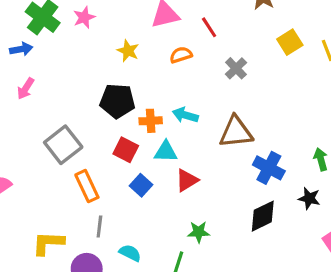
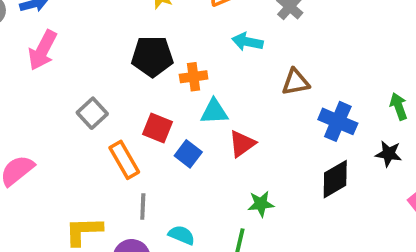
pink arrow: (26, 89) -> (43, 50), size x1.5
cyan arrow: (185, 115) -> (247, 42), moved
brown triangle: (236, 132) -> (296, 82), size x0.7
gray square: (63, 145) -> (92, 113), size x0.7
red square: (126, 150) -> (158, 128), moved

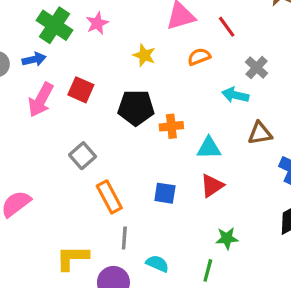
cyan arrow: (247, 42) -> (235, 95), moved
cyan triangle: (214, 112) -> (209, 148), moved
red square: (158, 128) -> (81, 90), moved
blue square: (188, 154) -> (165, 193), turned -30

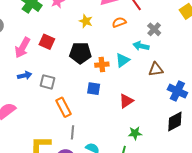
blue arrow: (34, 59) -> (25, 75), moved
cyan triangle: (209, 148) -> (123, 60), moved, turned -35
gray square: (83, 156) -> (48, 82), turned -35
blue square: (165, 193) -> (94, 89), moved

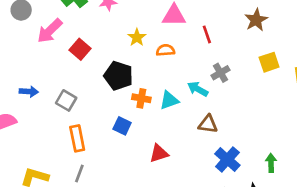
orange semicircle: (119, 22) -> (165, 50), moved
pink arrow: (22, 48) -> (50, 31), moved
blue arrow: (25, 75) -> (29, 92), moved

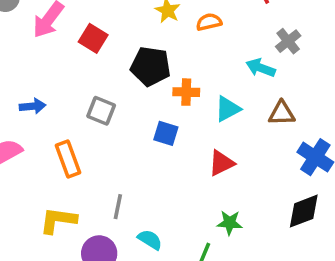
gray square: (66, 100) -> (101, 111), moved
cyan triangle: (169, 100) -> (228, 109), moved
orange rectangle: (77, 138) -> (68, 159), moved

